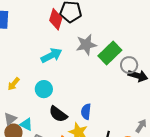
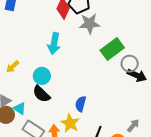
gray star: (86, 45) -> (90, 24), moved
cyan arrow: (51, 55) -> (54, 44), turned 120
black semicircle: (58, 114) -> (41, 94), moved

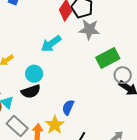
cyan arrow: (54, 44) -> (51, 44), turned 35
black semicircle: (41, 94) -> (31, 91), turned -72

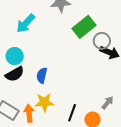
blue semicircle: (68, 107) -> (42, 75), moved
yellow star: (55, 125) -> (44, 102), turned -30

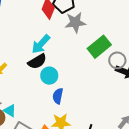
cyan circle: (15, 56) -> (49, 76), moved
black semicircle: (15, 74) -> (37, 61), moved

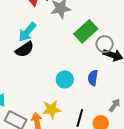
cyan circle: (49, 76) -> (65, 79), moved
blue semicircle: (58, 96) -> (93, 78), moved

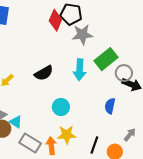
cyan arrow: (27, 32) -> (80, 70), moved, turned -40
cyan circle: (65, 79) -> (61, 107), moved

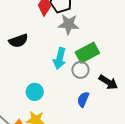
black semicircle: (44, 73) -> (18, 41), moved
gray circle: (124, 73) -> (80, 70), moved

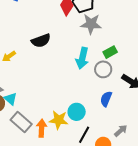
green rectangle: (87, 53) -> (110, 52), size x0.6
cyan circle: (35, 92) -> (77, 112), moved

